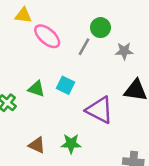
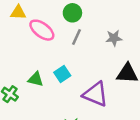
green circle: (100, 28) -> (72, 13), moved
cyan square: (66, 85) -> (62, 74), turned 35

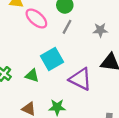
cyan square: (62, 74) -> (52, 59), size x1.5
green triangle: (36, 79) -> (32, 76), moved

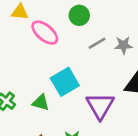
gray line: (67, 27) -> (97, 43), moved, turned 32
purple triangle: (80, 79) -> (100, 106), turned 35

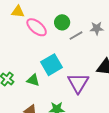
green circle: (79, 15) -> (62, 22), moved
gray star: (123, 45) -> (97, 28), moved

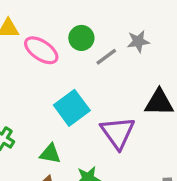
green triangle: (33, 80) -> (50, 154), moved

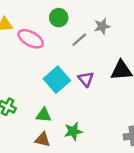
green circle: (81, 38) -> (59, 18), moved
purple triangle: (118, 133) -> (86, 79), moved, size x0.6

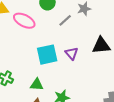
cyan square: (57, 80) -> (47, 55), turned 30

